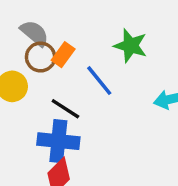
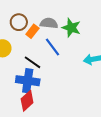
gray semicircle: (35, 33) -> (49, 23), moved, turned -36
brown circle: (41, 57) -> (19, 22), moved

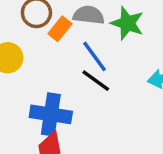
black line: (32, 62) -> (96, 81), moved

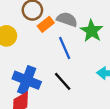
black line: (96, 81) -> (63, 81), moved

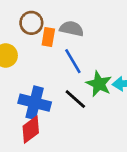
orange rectangle: (46, 24) -> (48, 37), turned -35
green star: (92, 31) -> (99, 84), moved

